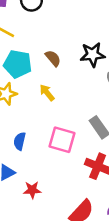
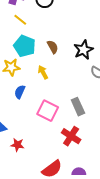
black star: (93, 55) -> (83, 50), turned -30
blue semicircle: (20, 141) -> (20, 92), moved

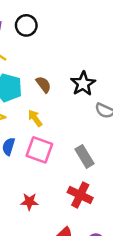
pink square: (48, 111) -> (39, 150), moved
red star: (17, 145) -> (29, 202), moved

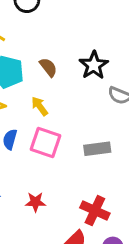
gray rectangle: (84, 156) -> (97, 149), turned -65
red cross: (80, 195) -> (95, 211), moved

